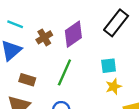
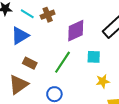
brown cross: (44, 37) -> (48, 15), moved
cyan square: (109, 66) -> (94, 57), moved

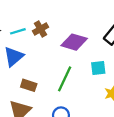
cyan line: (27, 14) -> (18, 31), turned -40
purple diamond: (76, 31) -> (74, 42), turned 50

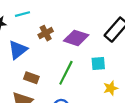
brown cross: (41, 29) -> (46, 33), moved
cyan line: (18, 31) -> (23, 14), moved

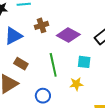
green line: (66, 73) -> (53, 65), turned -50
yellow star: (111, 88) -> (76, 84), moved

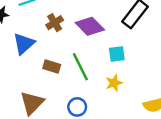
purple diamond: (68, 35) -> (90, 26), turned 30
brown rectangle: (21, 64) -> (52, 66), moved

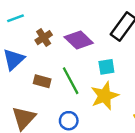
yellow star: (114, 83) -> (105, 96), size x1.6

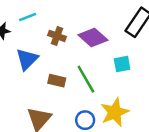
brown cross: (44, 38) -> (57, 36), turned -35
yellow star: (105, 96) -> (115, 112), moved

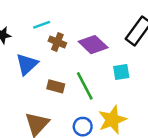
cyan line: (28, 17) -> (42, 25), moved

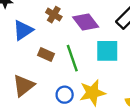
cyan square: (121, 72) -> (107, 51), size x1.5

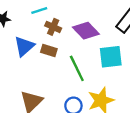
brown rectangle: (46, 54) -> (49, 50), moved

